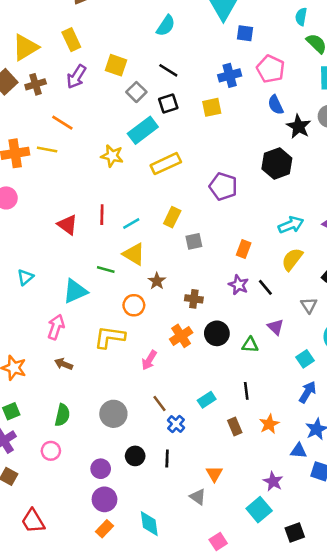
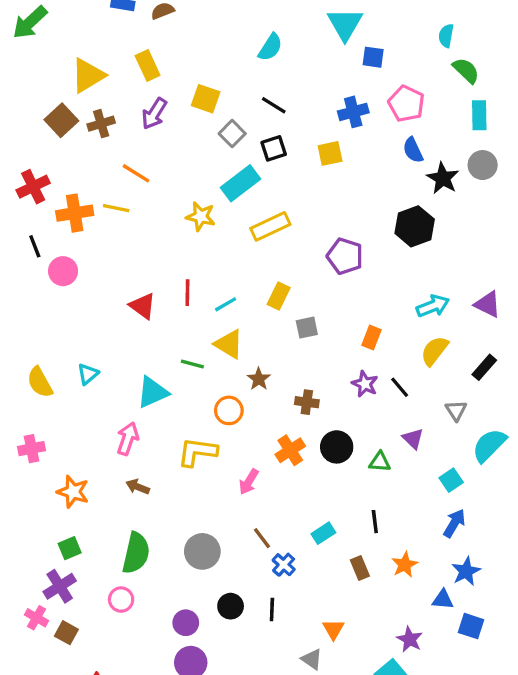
green semicircle: (62, 415) -> (136, 553), size x1.4

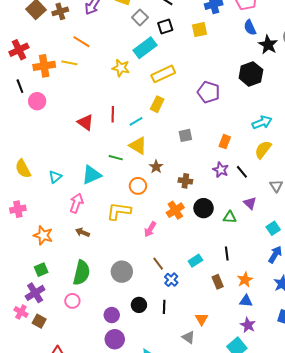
yellow rectangle: (279, 296) -> (157, 104), moved
cyan triangle: (88, 374) -> (55, 177), moved
blue triangle: (443, 600) -> (246, 301), moved

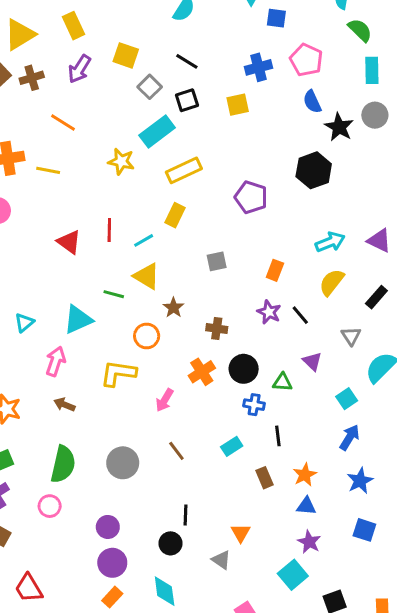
yellow line: (69, 63) -> (48, 170), moved
blue cross: (171, 280) -> (254, 405), moved, turned -32
black circle: (139, 305) -> (170, 543), moved

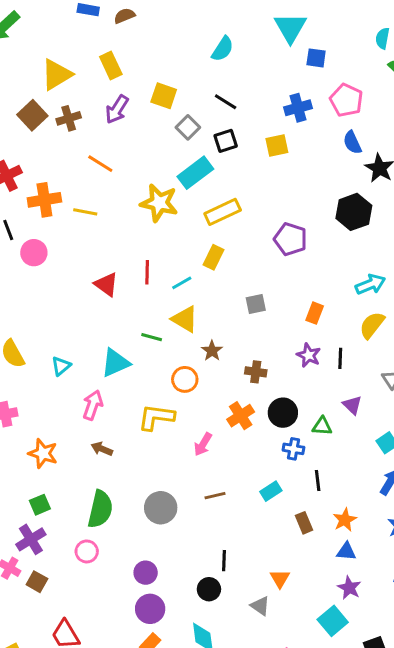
yellow star: (121, 161) -> (159, 203), size x1.4
black line: (300, 315) -> (340, 358), turned 42
brown line: (176, 451) -> (215, 496), turned -66

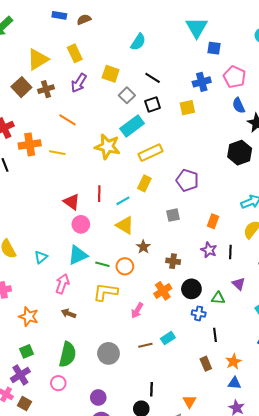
cyan semicircle: (223, 49) -> (138, 42), moved
purple pentagon: (290, 239) -> (187, 180), moved
pink circle: (34, 253) -> (81, 224), moved
green line: (152, 337) -> (102, 264), moved
cyan rectangle: (271, 491) -> (168, 338), moved

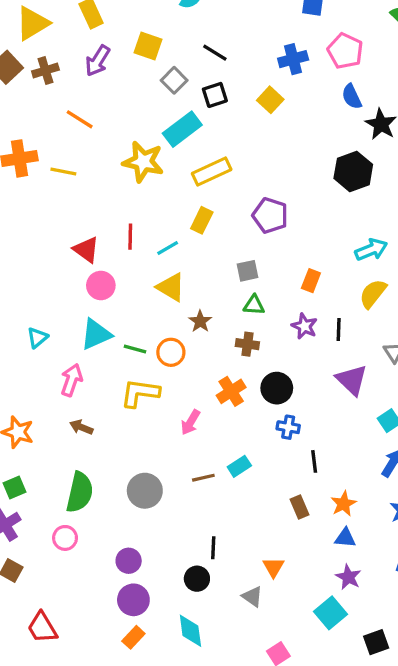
yellow square: (187, 108) -> (270, 100), turned -35
purple triangle: (239, 284) -> (352, 380), size x1.5
green triangle: (218, 298) -> (254, 305), moved

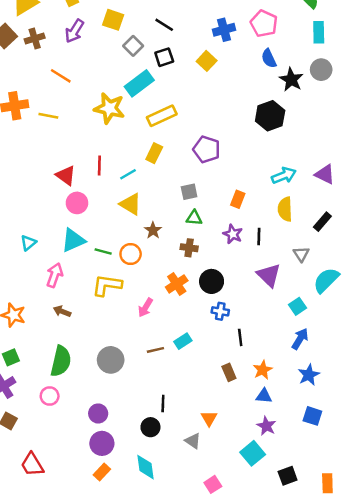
yellow semicircle: (373, 294) -> (285, 209), turned -40

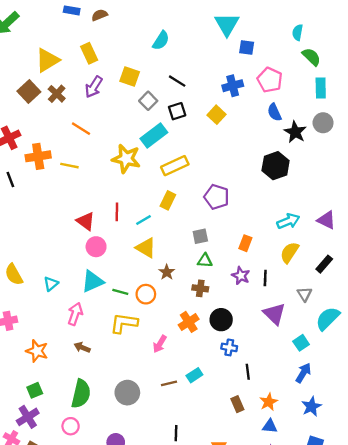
brown cross: (35, 38) -> (57, 94), turned -30
yellow semicircle: (285, 209) -> (289, 252), turned 35

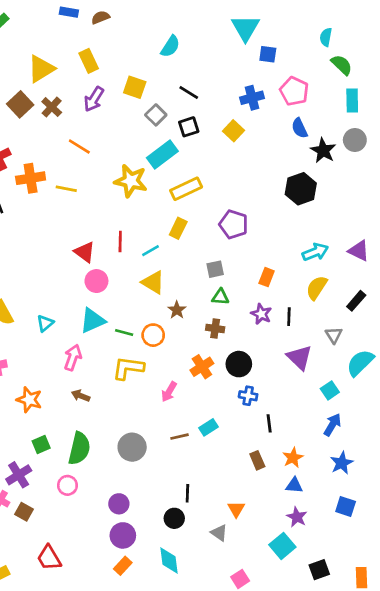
green square: (35, 390) -> (41, 444), moved

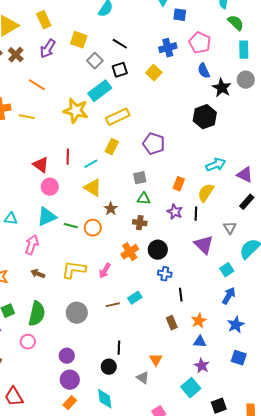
purple triangle: (359, 251) -> (245, 175), moved
yellow semicircle: (317, 288) -> (206, 193), moved
cyan triangle: (45, 323) -> (11, 219), turned 48
yellow L-shape: (128, 368) -> (74, 270), moved

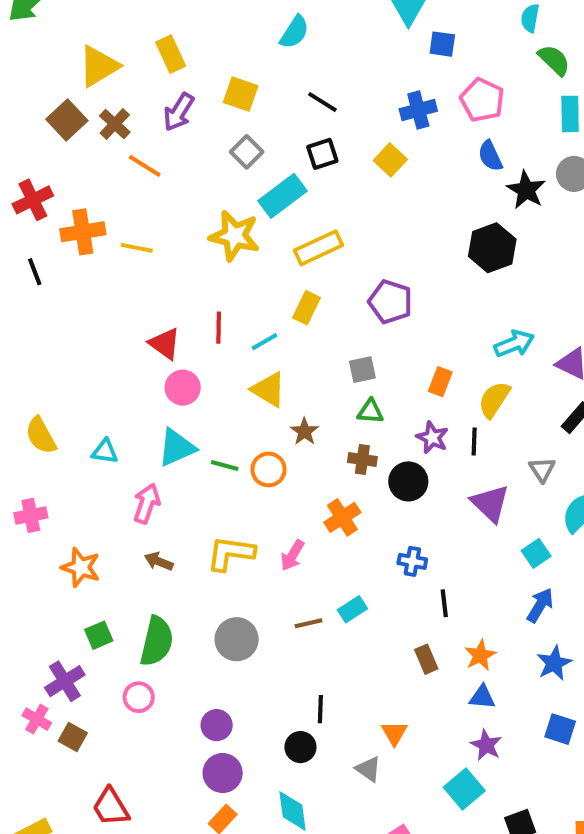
gray square: (95, 61) -> (247, 152), moved
orange line: (37, 85) -> (145, 166), moved
black circle: (158, 250) -> (408, 481), moved

